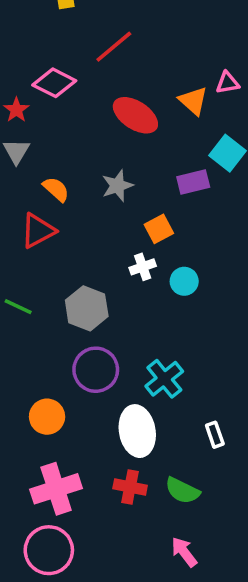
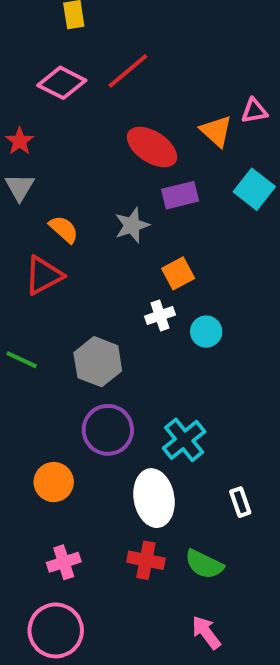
pink diamond: (54, 83) -> (62, 83), moved
purple rectangle: (193, 182) -> (180, 195), moved
pink cross: (56, 489) -> (64, 562), size x0.6

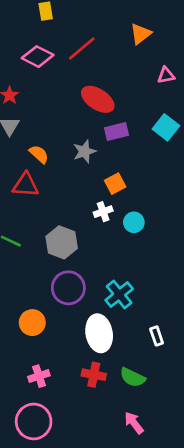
orange triangle: (216, 131) -> (141, 34), moved, turned 40
red triangle: (44, 275) -> (26, 185), turned 32

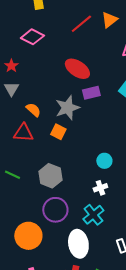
red line: (82, 49) -> (81, 24), moved
gray star: (84, 151) -> (67, 108), size x1.4
orange square: (115, 184) -> (58, 132), moved, turned -35
white cross: (103, 212) -> (100, 188), moved
orange circle: (32, 323) -> (28, 236), size x1.4

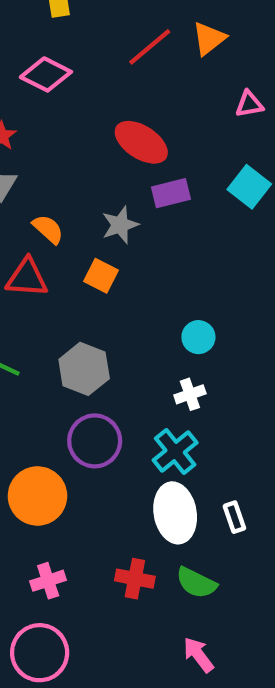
gray star: (67, 108) -> (120, 225), size x0.7
white ellipse: (78, 244) -> (175, 513), moved

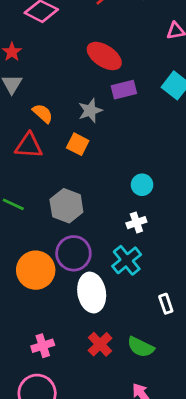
orange circle: (37, 496) -> (36, 270), moved
white ellipse: (175, 513) -> (92, 292), moved
red cross: (135, 579) -> (100, 344), turned 35

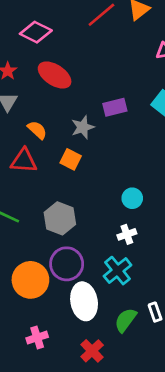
red ellipse: (104, 56) -> (55, 75), moved
pink cross: (43, 346) -> (37, 338), moved
green semicircle: (141, 347) -> (126, 320), moved, turned 100

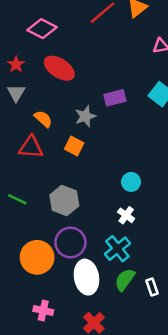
white cross: (127, 234) -> (126, 215), turned -35
green semicircle: (126, 320) -> (125, 280), moved
pink cross: (37, 338) -> (43, 310), turned 30

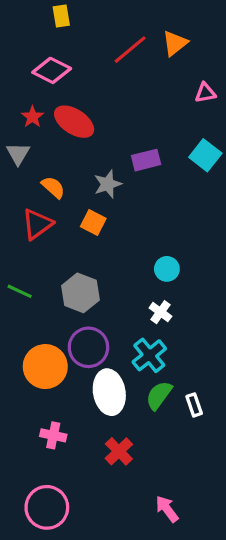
red star: (16, 64) -> (32, 117), moved
red triangle: (31, 147) -> (37, 224), turned -40

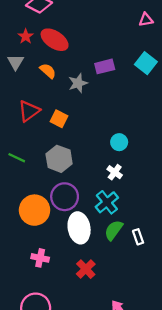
orange semicircle: (53, 187) -> (48, 71), moved
orange square: (93, 222) -> (59, 119), moved

